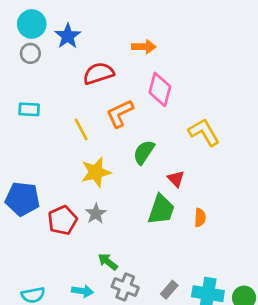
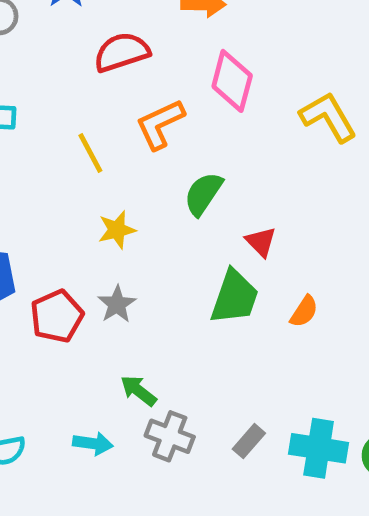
yellow L-shape: (204, 132) -> (328, 117), moved
yellow star: (96, 172) -> (117, 230), size x0.7
orange semicircle: (200, 218) -> (304, 311), turned 30

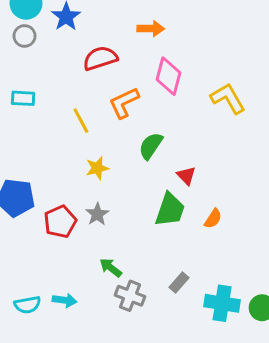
gray rectangle: (249, 441) -> (179, 282), moved
cyan arrow: (93, 443) -> (65, 300), moved

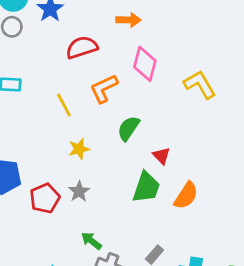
orange semicircle: (213, 219) -> (186, 196), size x1.5

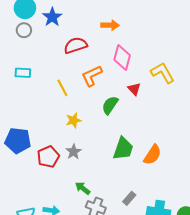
red triangle: (161, 156) -> (134, 89), moved

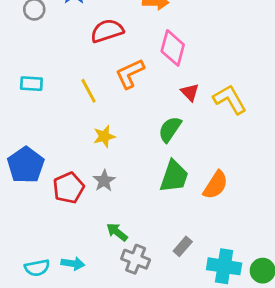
cyan rectangle: (23, 73) -> (31, 84), moved
yellow L-shape: (163, 73) -> (230, 99), moved
green semicircle: (110, 105) -> (170, 129), moved
blue pentagon: (18, 141) -> (26, 165), turned 30

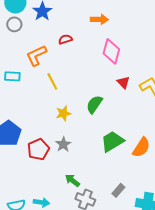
red semicircle: (107, 31) -> (65, 39), size x0.6
orange L-shape: (130, 74) -> (36, 55), moved
green semicircle: (170, 129) -> (94, 104), moved
green trapezoid: (174, 176) -> (112, 141), turned -140

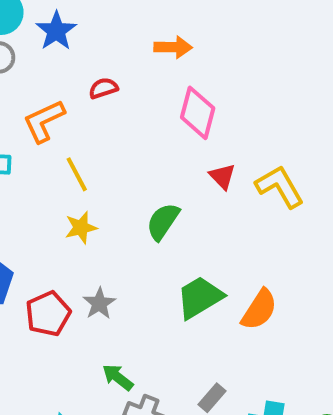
yellow star: (63, 113) -> (81, 228), moved

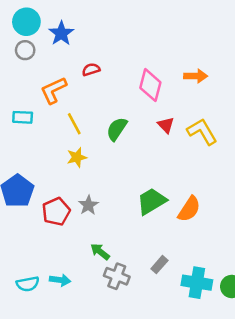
orange arrow: (173, 47) -> (196, 76), moved
green semicircle: (163, 221) -> (117, 129), moved

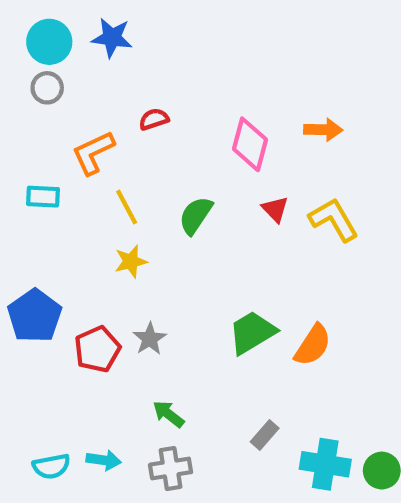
blue star: (61, 33) -> (112, 38), moved, turned -30
gray cross: (117, 276) -> (171, 468), moved, turned -30

